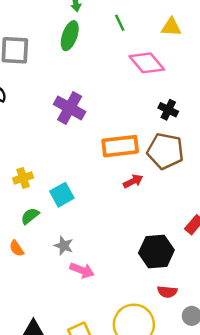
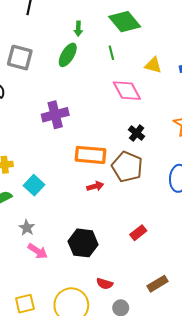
purple cross: (70, 108) -> (55, 115), turned 35
cyan square: (62, 195) -> (34, 185), turned -30
black hexagon: (156, 252) -> (83, 243), moved

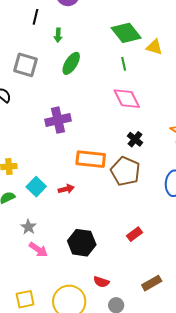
green arrow: (78, 29) -> (58, 35), moved
green line: (111, 53) -> (124, 64), moved
yellow triangle: (153, 65) -> (154, 47), moved
red arrow: (95, 186) -> (66, 189), moved

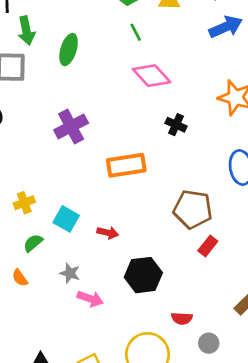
green arrow: (58, 35) -> (26, 31), moved, size x1.5
brown pentagon: (125, 171) -> (193, 209), moved
red arrow: (66, 189) -> (108, 233), moved, turned 42

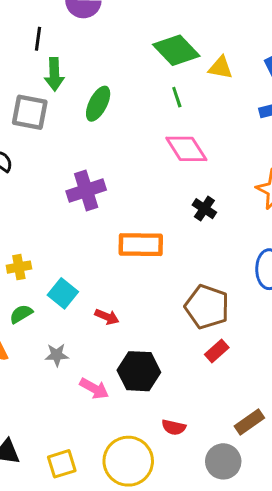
gray star: (70, 273) -> (57, 355), turned -30
pink arrow: (90, 299) -> (94, 389), moved
gray circle: (209, 343) -> (223, 461), moved, size x1.5

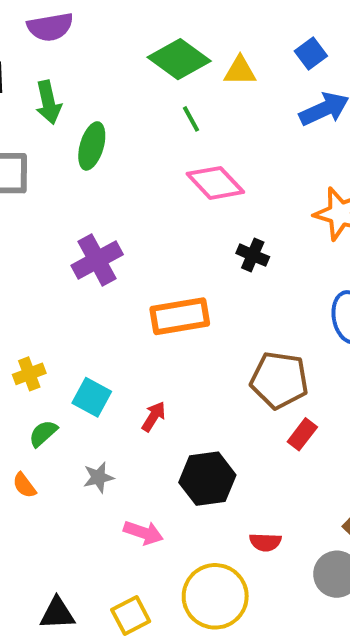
green arrow: (54, 74) -> (48, 102), moved
red arrow: (107, 317) -> (154, 417), turned -70
pink arrow: (94, 389) -> (143, 533), moved

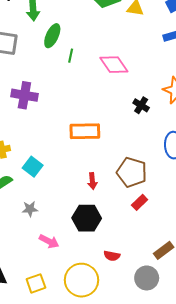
green line: (191, 119) -> (71, 56), moved, turned 32
black cross: (253, 255) -> (141, 105), moved
purple cross: (97, 260) -> (24, 95), moved, turned 30
red arrow: (154, 417) -> (92, 181), moved, turned 133

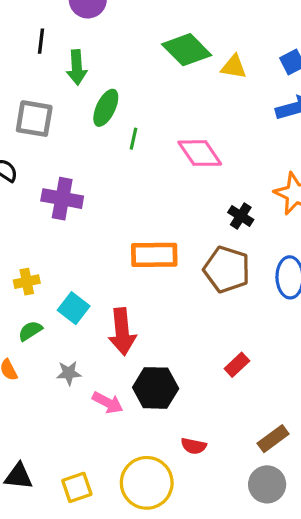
brown pentagon: (132, 172) -> (227, 269), moved
red arrow: (92, 181) -> (122, 332), moved, size x1.8
pink arrow: (49, 241) -> (108, 403), moved
gray circle: (147, 278) -> (267, 484), moved

